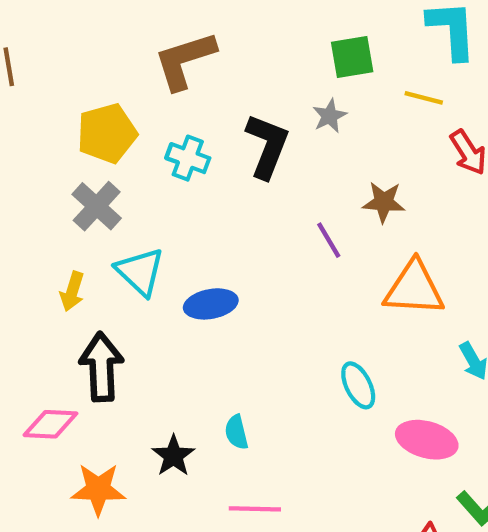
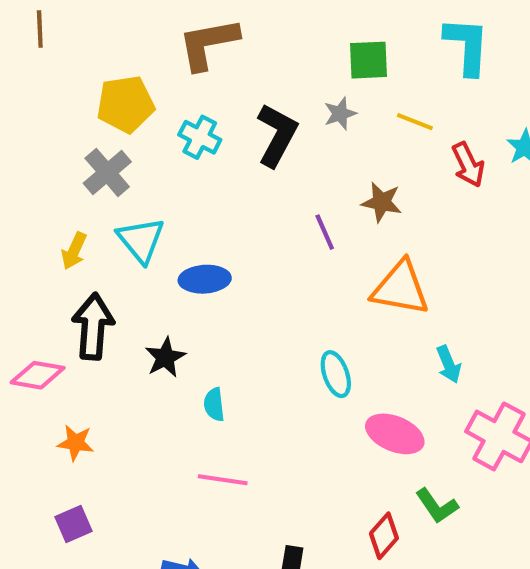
yellow line: (424, 98) -> (415, 122), moved
black star: (173, 456) -> (165, 357), moved
orange star: (98, 489) -> (76, 443), size x0.7

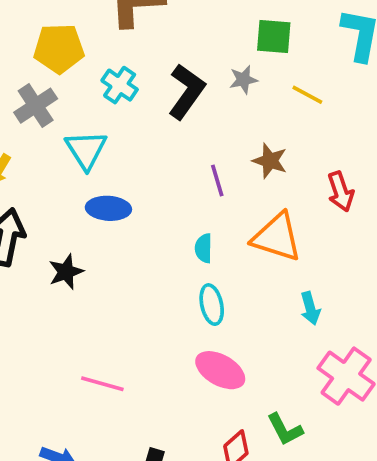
red arrow: (468, 165) -> (341, 192), moved
cyan triangle: (141, 240) -> (86, 150), moved
cyan semicircle: (214, 404) -> (204, 248), moved
pink ellipse: (395, 434) -> (220, 370), moved

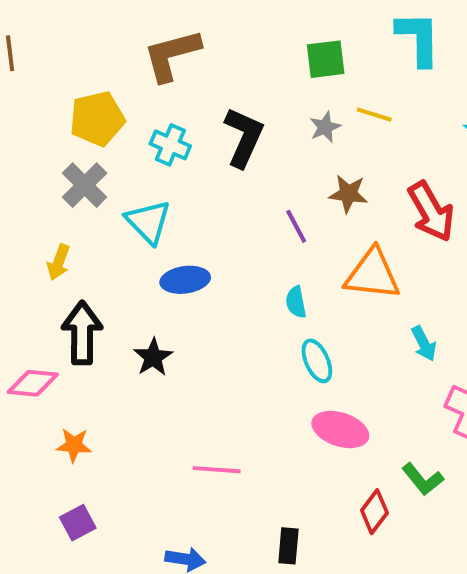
gray star: (243, 80) -> (325, 127), moved
red arrow: (341, 192) -> (431, 211), size x1.4

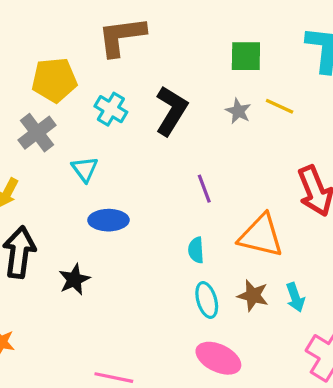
gray star: (325, 127) -> (238, 111), turned -30
brown star: (348, 194) -> (253, 296), moved
cyan triangle: (148, 222) -> (85, 169), size x0.7

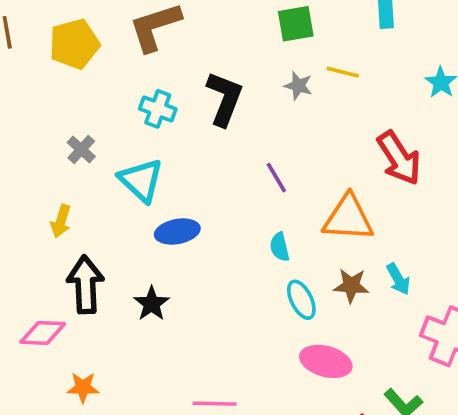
yellow pentagon: (54, 80) -> (74, 44), moved
gray cross: (37, 133) -> (81, 150), size x0.7
cyan triangle: (85, 169) -> (141, 180), size x1.5

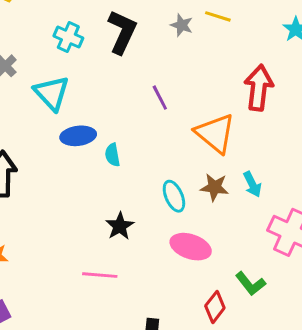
red arrow: (399, 158) -> (259, 88), turned -144
orange triangle: (348, 218) -> (215, 133), turned 33
cyan semicircle: (280, 247) -> (112, 155), moved
black star: (152, 304) -> (120, 226), moved

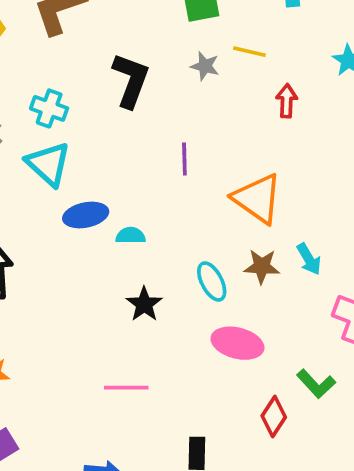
cyan cross: (68, 37) -> (49, 108), moved
red arrow: (259, 88) -> (287, 101), moved, size x0.6
purple line: (160, 98) -> (184, 159), turned 30
cyan semicircle: (112, 155) -> (131, 236), turned 105
black star: (120, 226) -> (144, 304), moved

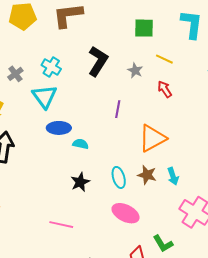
gray star: (205, 66) -> (135, 70), moved
red arrow: (287, 101) -> (165, 89), moved, turned -48
orange triangle: (257, 199) -> (152, 138), turned 44

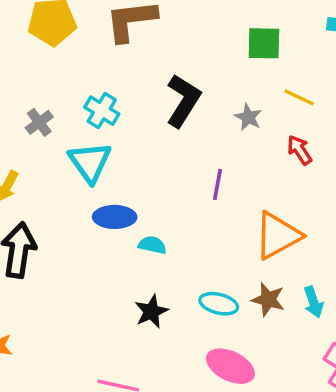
cyan ellipse: (119, 177) -> (219, 304), turned -60

